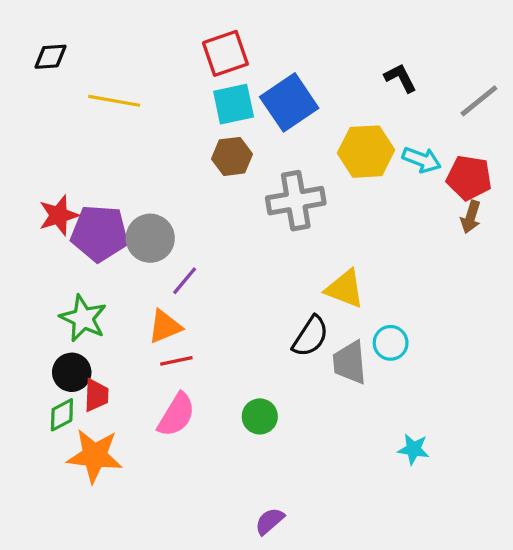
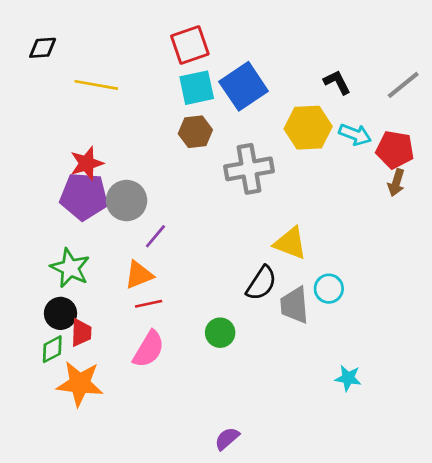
black L-shape: (400, 78) -> (337, 82), moved
red star: (59, 215) -> (87, 163), moved
green circle: (260, 416) -> (220, 333), moved

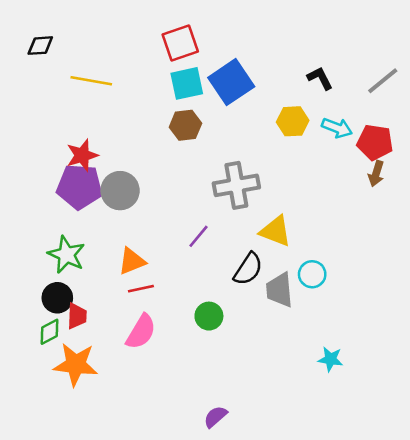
yellow hexagon: (308, 128) -> (293, 121), size x0.7
gray cross: (249, 169) -> (236, 185), moved
purple line: (155, 236) -> (198, 236), moved

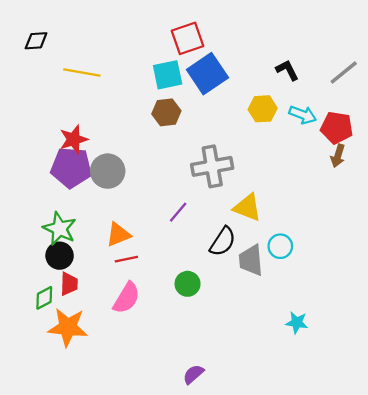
red square: (180, 43) -> (188, 38), moved
black circle: (57, 298) -> (60, 256), moved

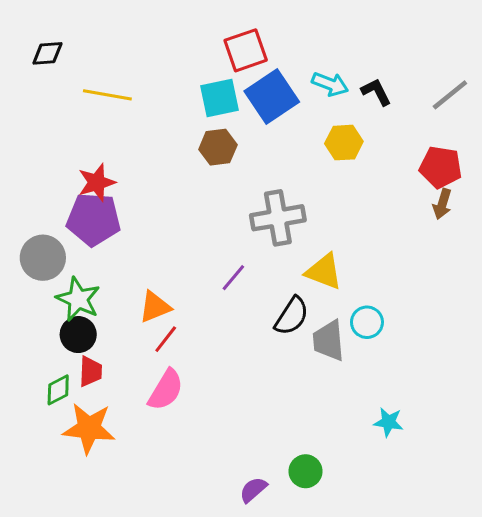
cyan arrow: (303, 115) -> (330, 84), moved
gray circle: (108, 171) -> (43, 258), moved
red line: (126, 259) -> (166, 339), turned -40
green circle: (188, 284) -> (306, 471), moved

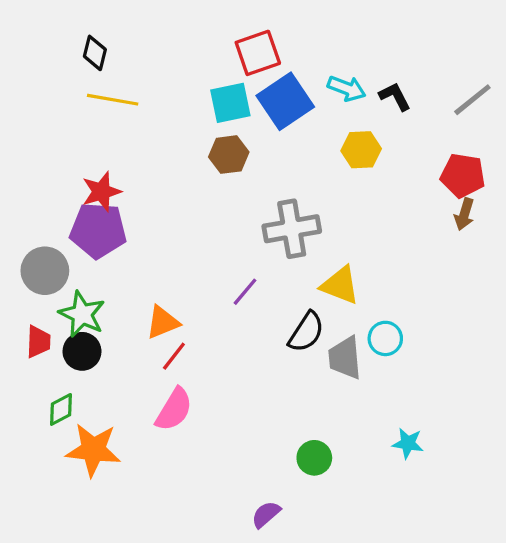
black diamond: (47, 53) -> (95, 53), moved, turned -72
red trapezoid: (90, 371) -> (38, 342), moved
green circle: (306, 471) -> (314, 458), moved

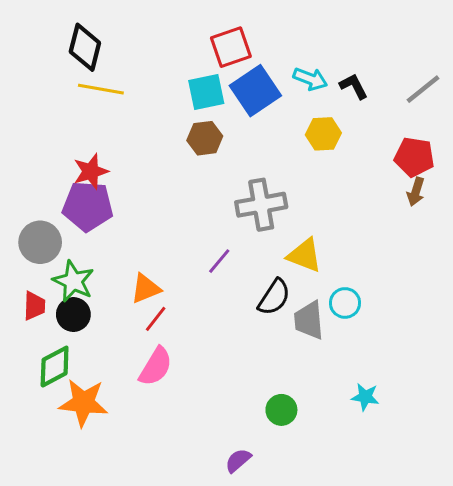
black diamond: (95, 53) -> (85, 47), size x1.5
green diamond: (61, 409) -> (55, 367), size x1.4

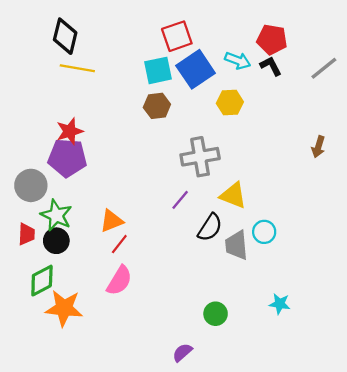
yellow hexagon: (323, 134) -> (230, 103), moved
red pentagon: (414, 157) -> (272, 39), moved
purple line: (219, 261) -> (180, 200), moved

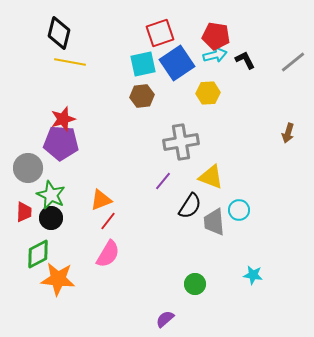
red pentagon: (272, 39) -> (216, 36), moved
cyan arrow: (238, 61) -> (215, 55), turned -35

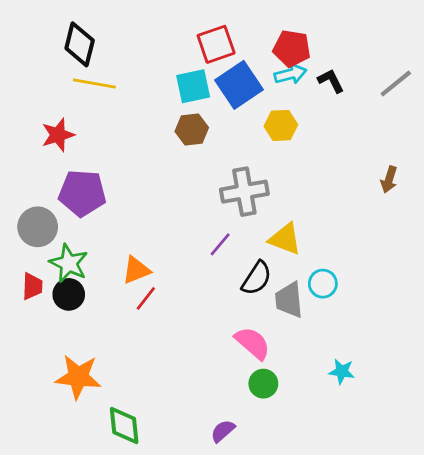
red star: (63, 119) -> (58, 135), moved
green diamond: (38, 254) -> (124, 426), moved, turned -68
pink semicircle: (108, 254) -> (253, 343), moved, turned -80

